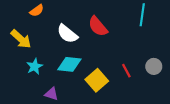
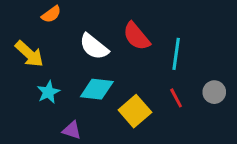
cyan line: (142, 15) -> (176, 54), moved

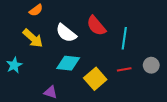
yellow arrow: (29, 54) -> (33, 38), moved
cyan star: (48, 92) -> (14, 65), moved
red line: (176, 98) -> (124, 69), turned -72

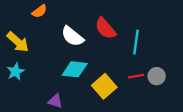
yellow arrow: (33, 38) -> (18, 42), moved
gray circle: (151, 65) -> (157, 76), moved

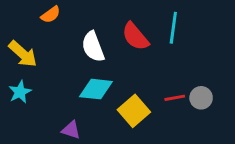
white semicircle: (72, 36) -> (93, 47), turned 30
cyan line: (136, 42) -> (173, 28), moved

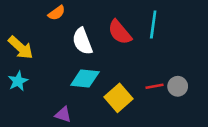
orange semicircle: (51, 15) -> (57, 13), moved

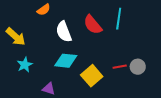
cyan star: (18, 81) -> (25, 65), moved

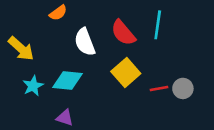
cyan diamond: (66, 61) -> (67, 80), moved
yellow square: (92, 76) -> (126, 73), moved

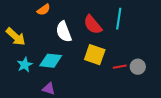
yellow square: (126, 73) -> (95, 55), turned -30

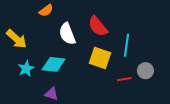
cyan line: (119, 19) -> (126, 45), moved
red line: (120, 67) -> (124, 79), moved

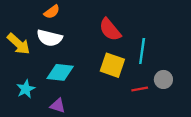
white semicircle: (67, 34) -> (49, 38), moved, turned -55
cyan star: (26, 69) -> (26, 89), moved

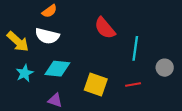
yellow square: (112, 65) -> (96, 85), moved
gray circle: (163, 79) -> (165, 68), moved
cyan star: (26, 89) -> (25, 73), moved

